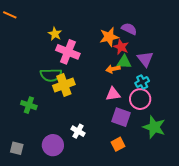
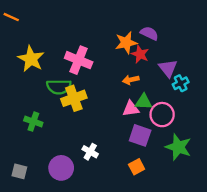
yellow star: (55, 34) -> (31, 59), moved, size x1.6
green triangle: (124, 62) -> (144, 102), moved
cyan cross: (142, 82) -> (181, 83), moved

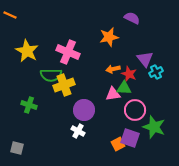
purple semicircle: (149, 33) -> (132, 18), moved
red star: (140, 54) -> (129, 74), moved
pink circle: (162, 115) -> (135, 110), moved
purple square: (140, 135) -> (130, 138), moved
purple circle: (61, 168) -> (84, 110), moved

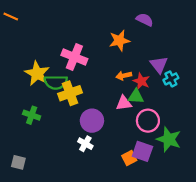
yellow star: (27, 51) -> (37, 73), moved

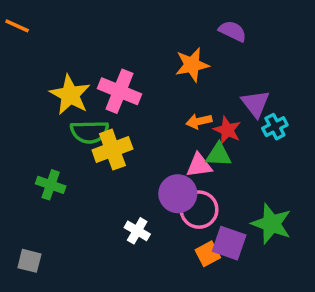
yellow star: (37, 73) -> (70, 95), moved
purple circle: (92, 121) -> (178, 194), moved
pink circle: (148, 121) -> (199, 210), moved

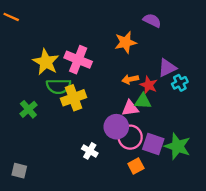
purple triangle: (256, 104) -> (167, 68), turned 42
green cross: (51, 185) -> (28, 109), moved, turned 30
purple square: (229, 243) -> (153, 144), moved

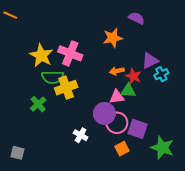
green cross: (28, 109) -> (38, 104), moved
green star: (178, 146) -> (162, 148), moved

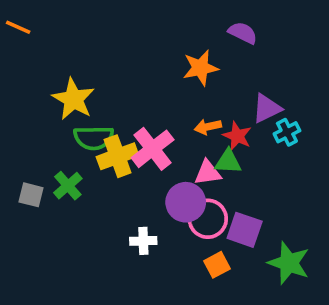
pink cross: (70, 53) -> (153, 149), moved, turned 30
white cross: (81, 135) -> (143, 241), turned -32
gray square: (17, 153) -> (31, 195), moved

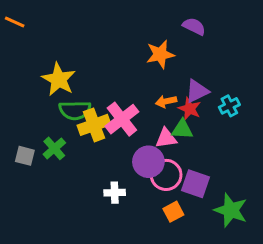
purple triangle: (267, 108) -> (197, 91), moved

